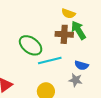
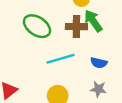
green ellipse: (31, 45) -> (37, 26), moved
gray star: (76, 80) -> (98, 89), moved

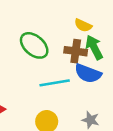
blue semicircle: (99, 63) -> (88, 73), moved, size x1.5

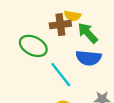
brown cross: (76, 51) -> (60, 25), moved
cyan line: (55, 83) -> (61, 75), turned 76

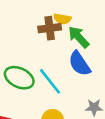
green ellipse: (33, 46) -> (19, 78), moved
blue semicircle: (89, 58) -> (80, 64), turned 50

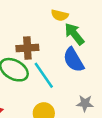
brown cross: (50, 28) -> (27, 48), moved

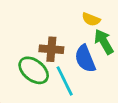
blue semicircle: (74, 60) -> (85, 59), moved

